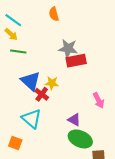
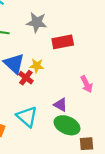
gray star: (68, 49) -> (37, 22), moved
cyan triangle: (31, 119) -> (27, 117), moved

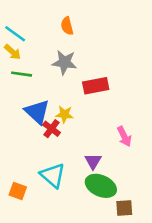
purple triangle: (61, 105) -> (93, 161), turned 32

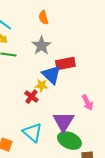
gray star: (64, 62) -> (41, 46), turned 30
blue triangle: (37, 112) -> (51, 75), moved
purple triangle: (93, 161) -> (63, 122), size x1.6

